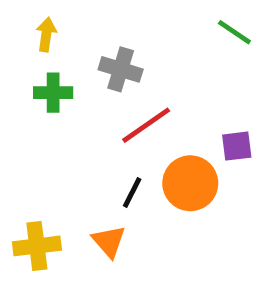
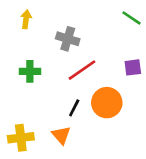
green cross: (53, 93) -> (30, 71), moved
purple square: (237, 146) -> (133, 67), moved

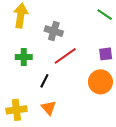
yellow arrow: (26, 19) -> (21, 16), size x1.6
orange circle: (107, 103) -> (100, 82), moved
black line: (74, 108) -> (44, 81), moved

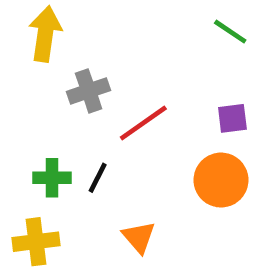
gray cross: (54, 31) -> (89, 91), moved, turned -36
green cross: (24, 57) -> (52, 178), moved
orange triangle: (49, 108) -> (139, 237), moved

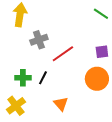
yellow cross: (36, 242) -> (16, 106), turned -30

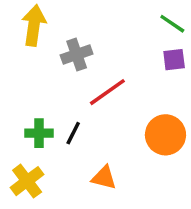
gray cross: (39, 40) -> (77, 54), moved
purple square: (102, 52) -> (174, 60), moved
orange triangle: (61, 104) -> (104, 178), turned -35

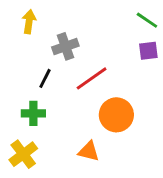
yellow arrow: (34, 25) -> (29, 22), size x0.7
black line: (73, 133) -> (45, 78), moved
orange circle: (165, 135) -> (116, 115), moved

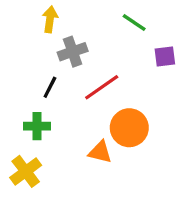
green line: (147, 20) -> (134, 22), moved
yellow arrow: (29, 22) -> (50, 19), moved
orange triangle: (89, 151) -> (100, 152), moved

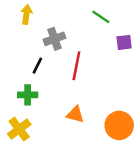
yellow arrow: (50, 19) -> (26, 14), moved
red line: (102, 87) -> (76, 66), turned -44
orange circle: (129, 128) -> (119, 125), moved

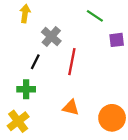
gray cross: (55, 39) -> (51, 36), turned -30

